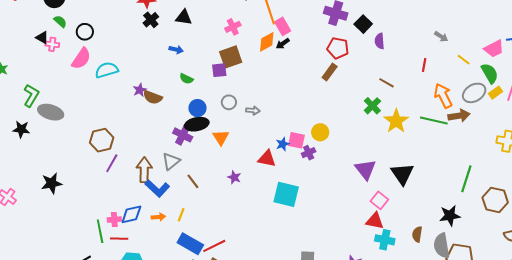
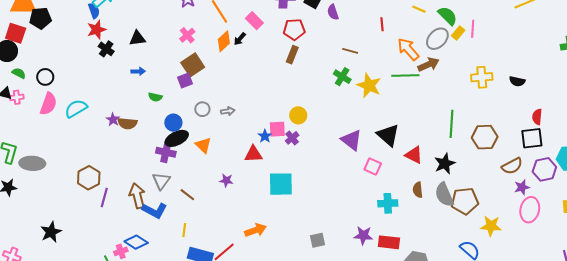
pink rectangle: (283, 26) -> (254, 21), moved
blue diamond: (131, 214) -> (136, 242), turned 60
orange arrow: (158, 217) -> (256, 230), moved, size x1.5
red triangle: (375, 221) -> (414, 155), moved, turned 30

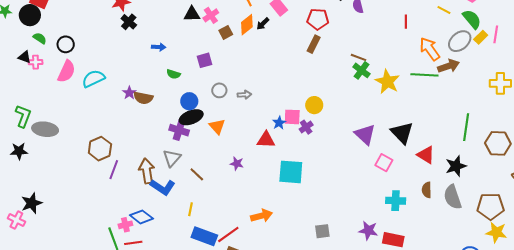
black triangle: (137, 38) -> (192, 14), moved
brown line: (350, 51) -> (359, 57), moved
brown square: (193, 65) -> (226, 32), moved, size x0.6
brown pentagon: (465, 201) -> (491, 206), moved
black star: (51, 232) -> (32, 203), moved

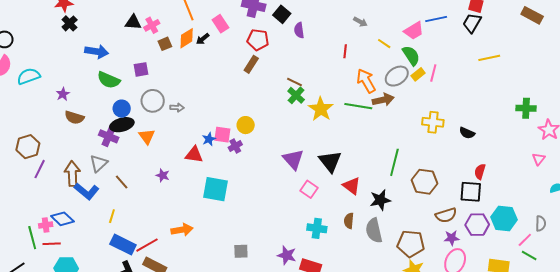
blue arrow: (159, 47) -> (97, 52), size x1.6
green semicircle: (173, 74) -> (109, 80), size x1.6
gray circle: (219, 90) -> (153, 101), size x1.5
brown semicircle: (143, 98) -> (74, 117), moved

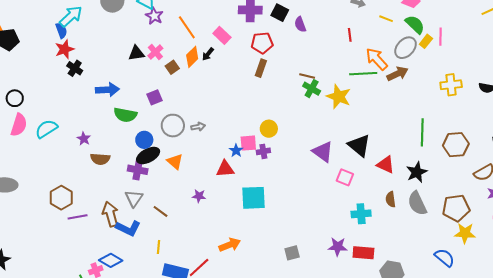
green line: (358, 106) -> (363, 74), moved
purple cross: (235, 146) -> (263, 151), turned 32
purple line: (40, 169) -> (78, 217), turned 66

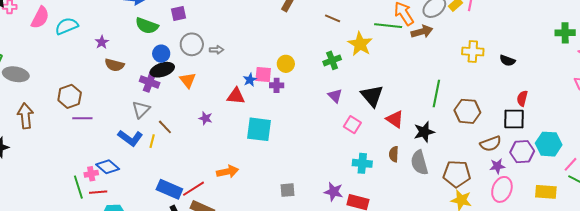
green cross: (312, 89) -> (332, 60), moved, turned 30
purple triangle: (323, 152) -> (335, 96), size x0.7
brown arrow: (110, 214) -> (25, 116), moved
yellow line: (158, 247) -> (152, 141), moved

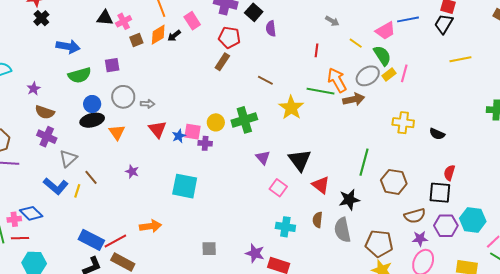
green semicircle: (147, 26) -> (80, 75), turned -40
green cross: (332, 60) -> (244, 120), moved, size x1.4
purple cross: (150, 82) -> (47, 137), moved
red triangle: (236, 96) -> (157, 129), moved, turned 42

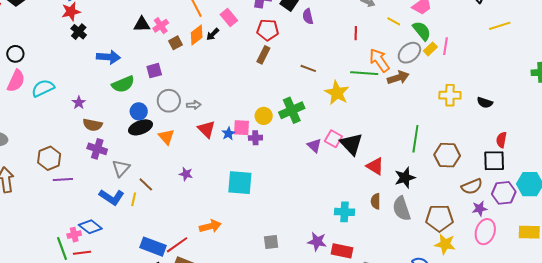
pink square: (278, 188) -> (333, 139), moved

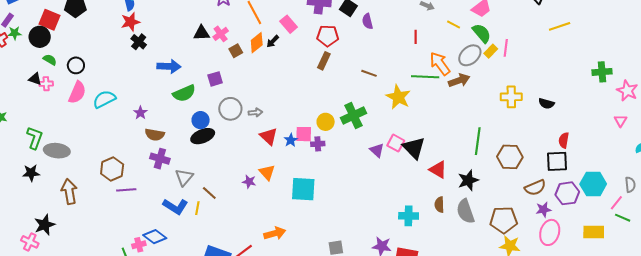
orange triangle: (166, 137) -> (267, 172), moved

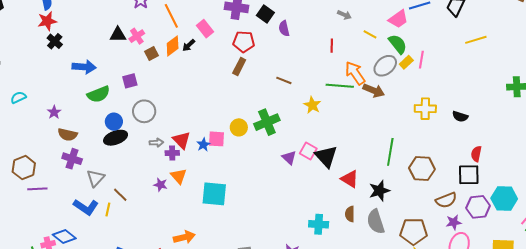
brown arrow: (459, 80) -> (374, 90), turned 40
yellow star: (398, 97) -> (312, 105), size x0.7
cyan semicircle: (104, 99) -> (18, 97), size x0.7
gray arrow: (255, 113) -> (156, 143), moved
purple cross: (318, 144) -> (172, 153), moved

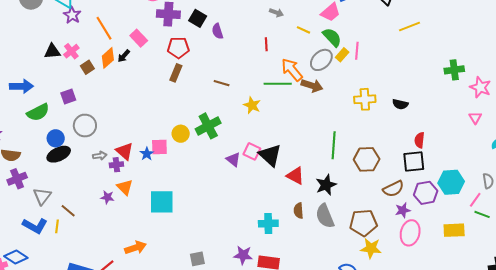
purple cross: (72, 159) -> (17, 179), turned -36

